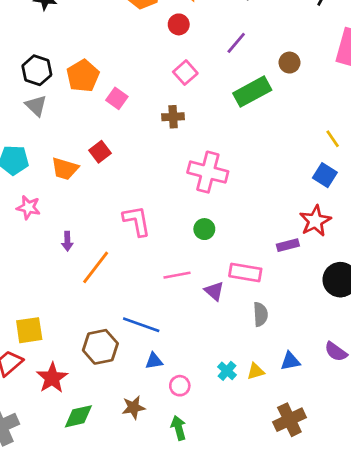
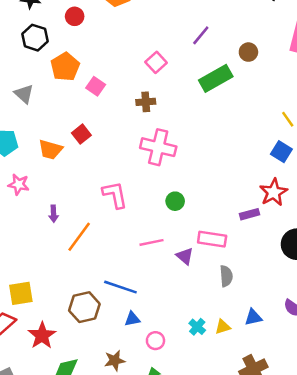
red circle: (179, 24) -> (75, 16), moved
black hexagon: (37, 70) -> (35, 38), moved
pink cross: (208, 172) -> (158, 147), moved

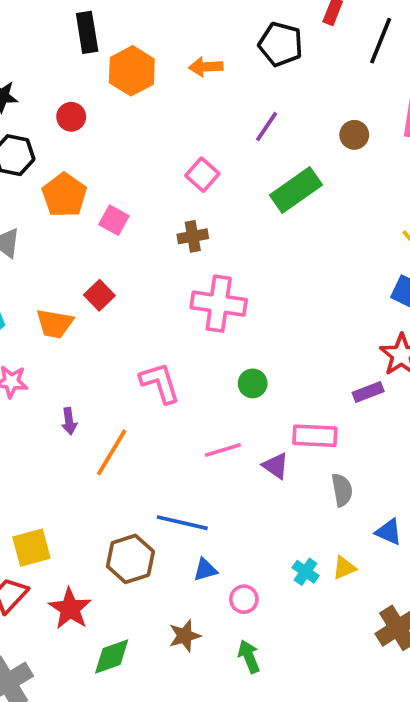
brown circle: (248, 52) -> (354, 135), moved
blue triangle: (253, 317) -> (389, 532), moved, turned 42

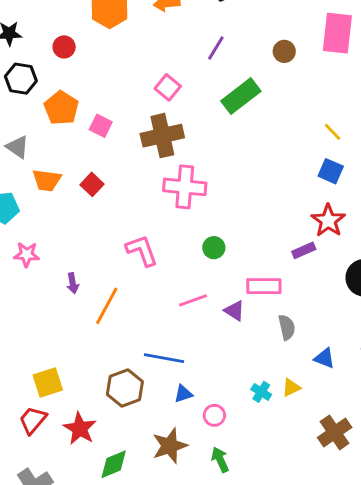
brown cross: (193, 236) -> (162, 136), size x1.8
orange trapezoid: (55, 324) -> (47, 180), moved
brown star: (185, 636) -> (170, 446), size x1.4

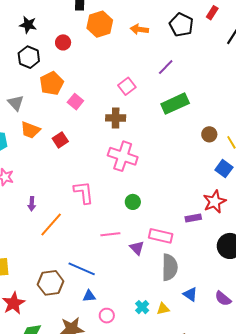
brown circle: (284, 51) -> (209, 134), moved
brown cross: (162, 136) -> (116, 118), size x0.7
gray semicircle: (287, 327) -> (170, 267), size x1.5

